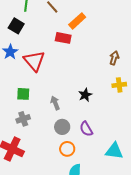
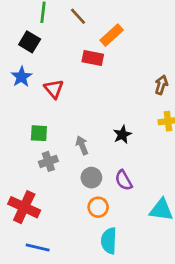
red triangle: (34, 61) -> (54, 89), size x0.7
gray cross: (23, 119) -> (48, 161), moved

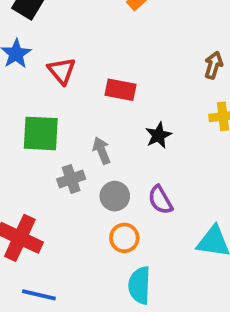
red rectangle: (93, 58) -> (120, 90), moved
green square: (39, 133) -> (41, 133), size x1.5
gray cross: (48, 161) -> (71, 179), moved

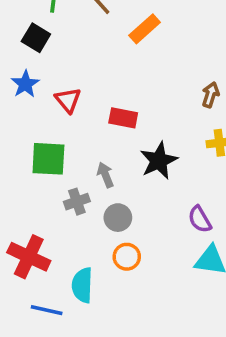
black star: (158, 135) -> (159, 161), size x1.5
purple semicircle: (160, 200) -> (200, 219), moved
cyan semicircle: (139, 285) -> (82, 285), moved

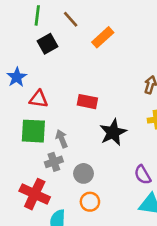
black square: (36, 38) -> (48, 44), moved, turned 30
red triangle: (68, 100) -> (39, 99), moved, turned -42
gray arrow: (105, 175) -> (62, 139), moved
red cross: (29, 257) -> (35, 194), moved

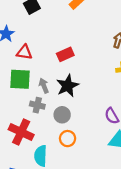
red rectangle: (87, 102) -> (65, 54), turned -35
black star: (113, 132) -> (68, 86), moved
gray cross: (54, 162) -> (37, 105), turned 32

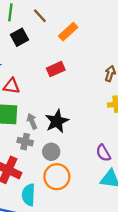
red rectangle: (65, 54) -> (56, 69), moved
orange circle: (68, 139) -> (57, 177), size x1.5

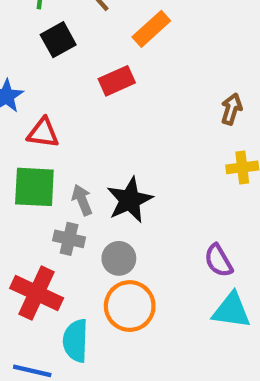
red rectangle: (56, 69) -> (117, 81), moved

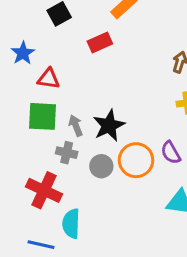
purple semicircle: (218, 261) -> (171, 153), moved
orange circle: (130, 306) -> (136, 160), moved

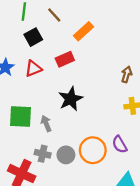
red triangle: (49, 79) -> (33, 69), moved, turned -30
black star: (109, 125) -> (71, 99), moved
gray cross: (67, 153) -> (43, 154), moved

